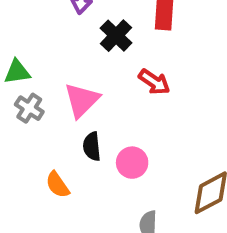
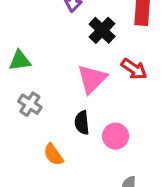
pink triangle: (82, 100) -> (92, 79), moved
gray cross: (29, 108) -> (30, 104), moved

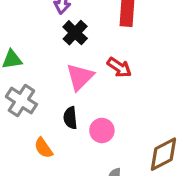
black cross: (102, 30) -> (75, 33), moved
gray cross: (30, 104) -> (21, 101), size x1.4

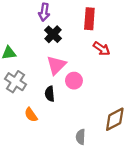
red arrow: (119, 67) -> (102, 49), moved
pink circle: (102, 130) -> (74, 81), moved

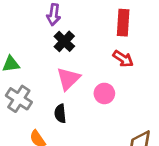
red rectangle: (89, 19) -> (123, 23), moved
pink circle: (74, 81) -> (104, 93), moved

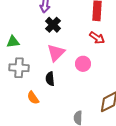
gray cross: (19, 99) -> (19, 68), turned -30

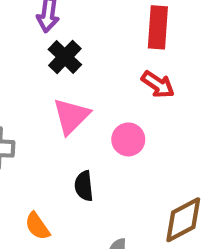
black semicircle: (50, 79) -> (84, 186), moved
orange semicircle: (33, 98) -> (37, 226), moved

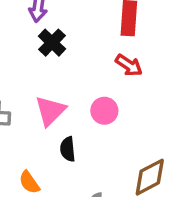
pink triangle: (71, 116) -> (50, 111), moved

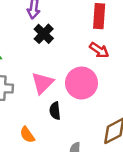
pink circle: (104, 111) -> (82, 83), size x1.6

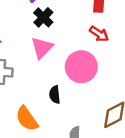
pink triangle: (42, 83) -> (42, 48), moved
orange semicircle: (27, 135) -> (27, 119), size x1.5

